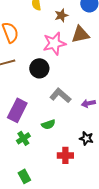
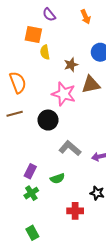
pink star: (54, 43) -> (64, 94), turned 30
purple rectangle: (17, 110) -> (30, 171), moved, size x0.6

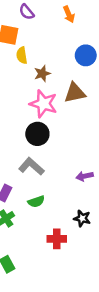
brown star: (71, 65) -> (42, 73), moved
black circle: (48, 120) -> (37, 134), moved
gray L-shape: (70, 148) -> (31, 166), moved

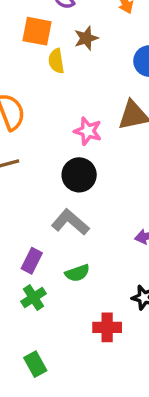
brown star: (42, 73) -> (86, 38), moved
pink star: (43, 104) -> (88, 131), size x0.7

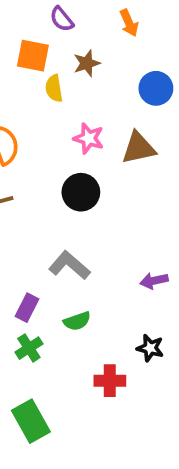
pink star: (88, 131) -> (89, 138), moved
black circle: (79, 175) -> (81, 192), moved
green rectangle: (35, 364) -> (31, 421), size x1.5

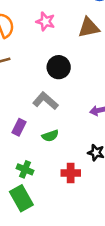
pink star: (89, 138) -> (45, 21), moved
black circle: (81, 192) -> (59, 67), moved
green cross: (29, 348) -> (25, 169), moved, turned -35

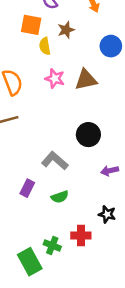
brown triangle: (89, 27) -> (86, 80), moved
black circle: (59, 67) -> (88, 135), moved
green cross: (25, 169) -> (52, 245), moved

